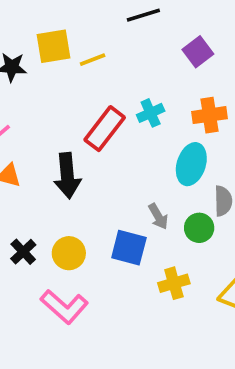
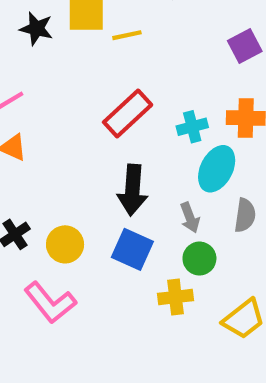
cyan cross: (151, 113) -> (192, 127), moved
black arrow: (67, 176) -> (133, 190), moved
gray arrow: (158, 216) -> (190, 218), moved
green circle: (199, 228) -> (199, 259), moved

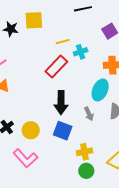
yellow line: (127, 35) -> (63, 42), moved
cyan cross: (192, 127) -> (81, 52), moved
green circle: (199, 259) -> (86, 171), moved

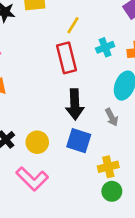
yellow line: (63, 42) -> (73, 25), turned -40
cyan cross: (81, 52) -> (105, 47), moved
red rectangle: (56, 67) -> (66, 58), turned -55

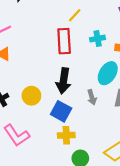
yellow circle: (37, 142) -> (31, 96), moved
yellow cross: (108, 167) -> (66, 135), moved

